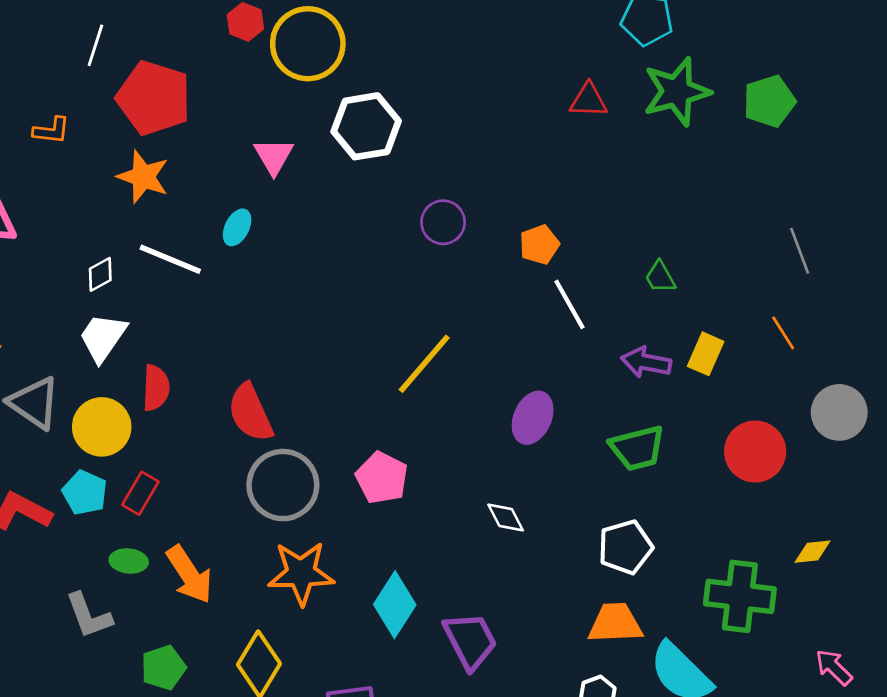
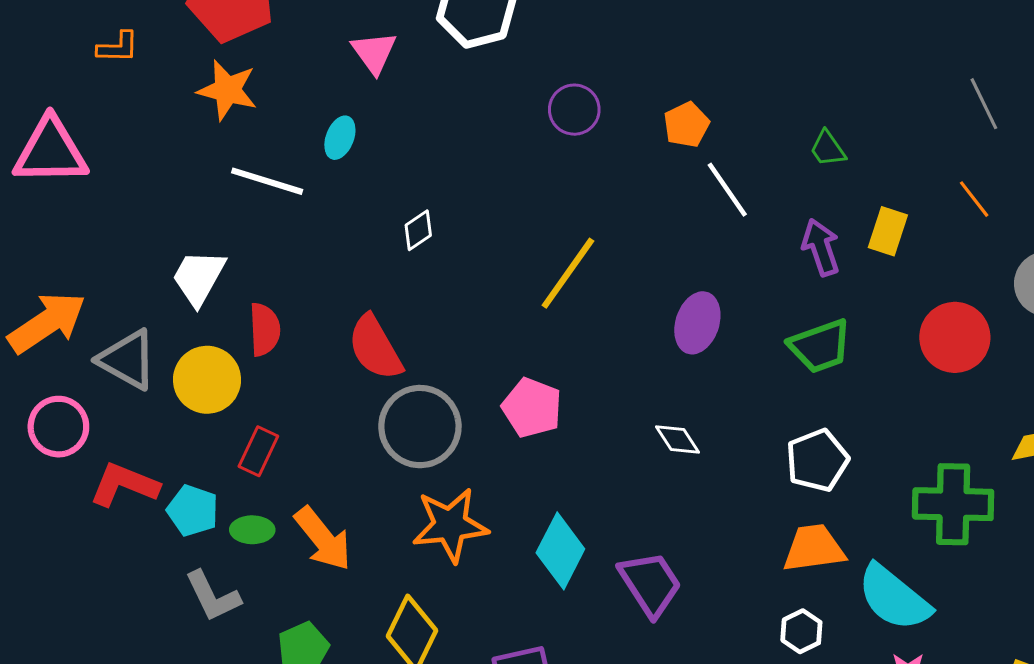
white diamond: (100, 274) -> (418, 230), moved
purple arrow: (646, 362) -> (821, 247), turned 66
cyan pentagon: (85, 493) -> (193, 511), moved

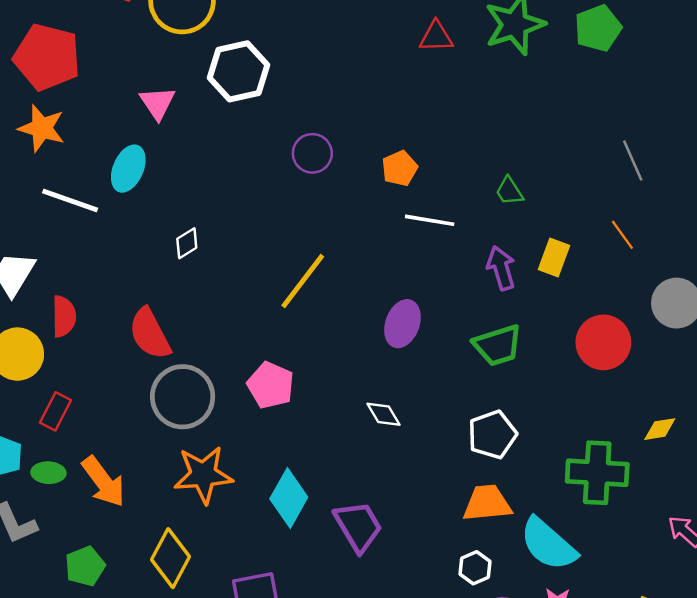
cyan ellipse: (340, 138) -> (128, 169), size x1.4
white line: (727, 190) -> (430, 220), turned -48

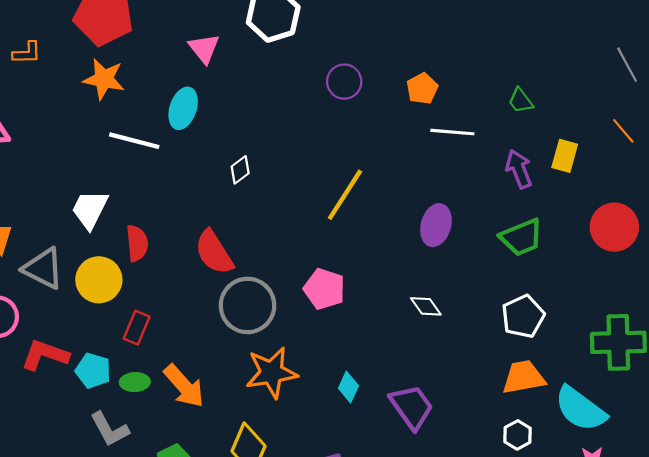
cyan diamond: (289, 498) -> (348, 387), size x0.6

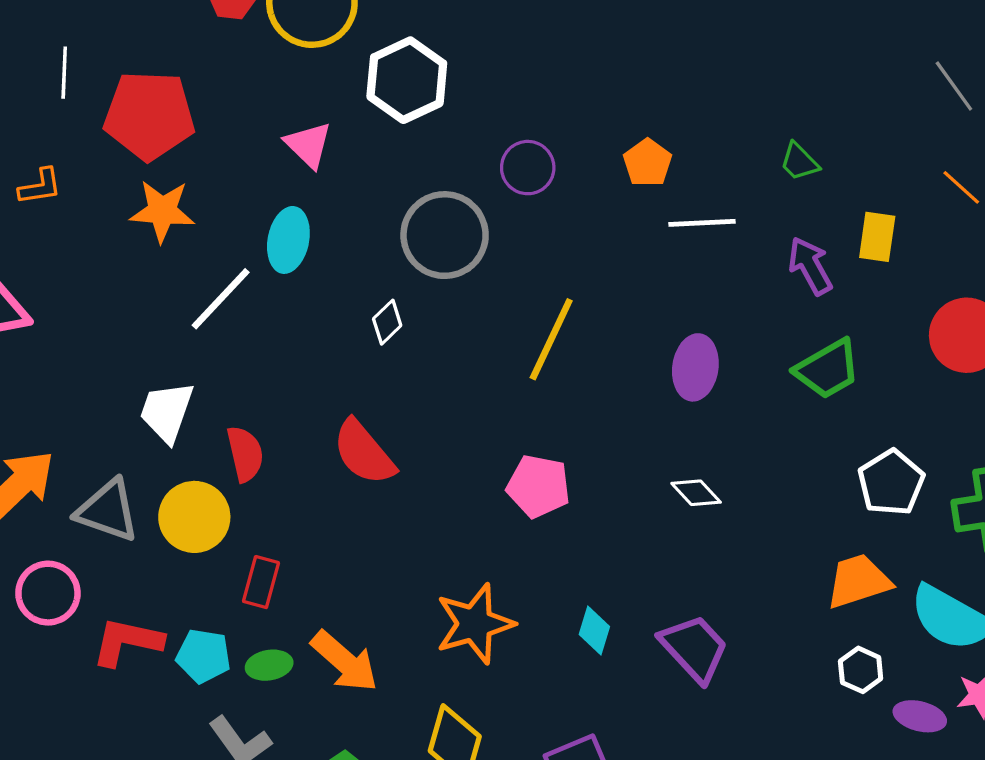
white line: (134, 141) -> (221, 299), turned -54
gray circle: (247, 305) -> (445, 235), moved
white pentagon: (523, 316) -> (891, 483), moved

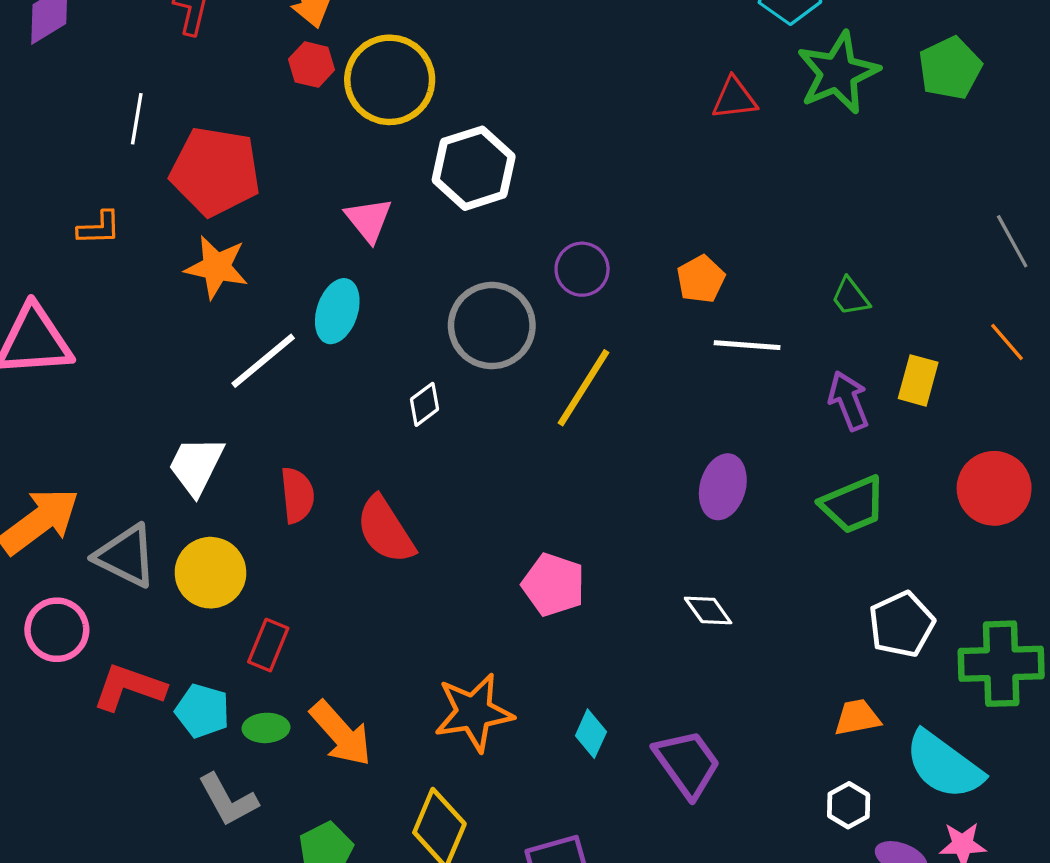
yellow line: (551, 339) -> (584, 388), moved
red semicircle: (245, 454) -> (297, 495), moved
orange trapezoid: (858, 581) -> (857, 717), size x0.7

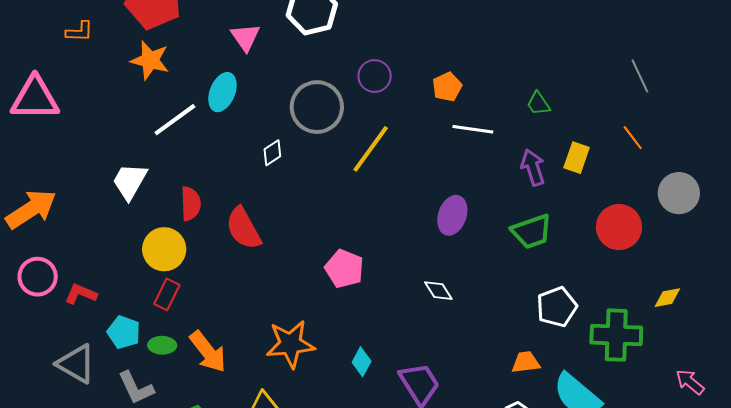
gray triangle: (126, 556) -> (76, 364), moved
yellow circle: (210, 573) -> (164, 249), moved
red L-shape: (129, 687) -> (81, 294), moved, size x0.7

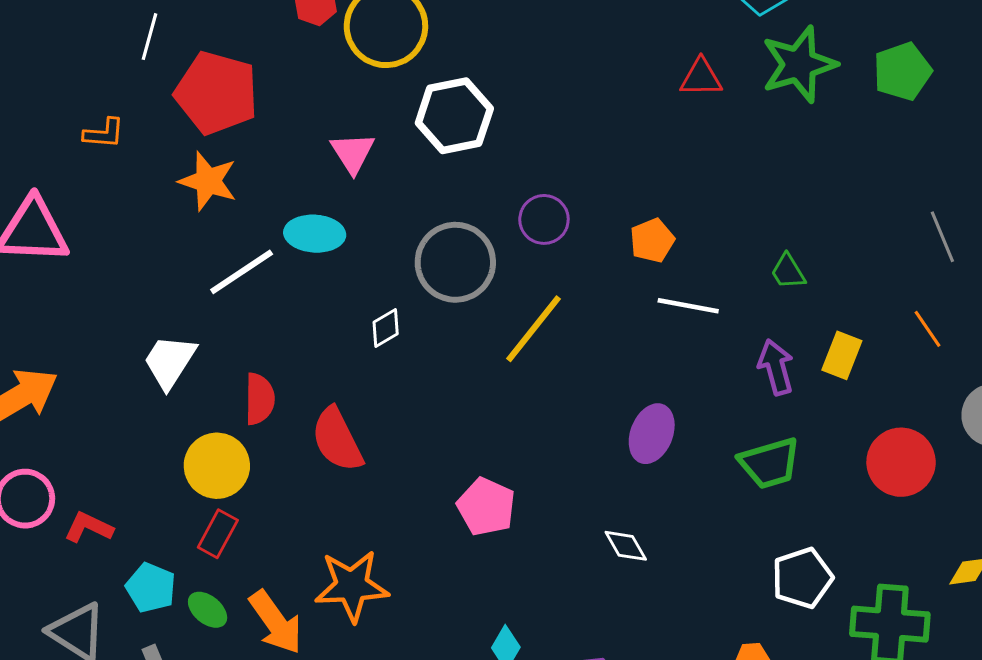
cyan ellipse: (222, 92) -> (315, 234), turned 69
orange star: (290, 344) -> (352, 586), moved
green ellipse: (162, 345) -> (208, 610), turned 36

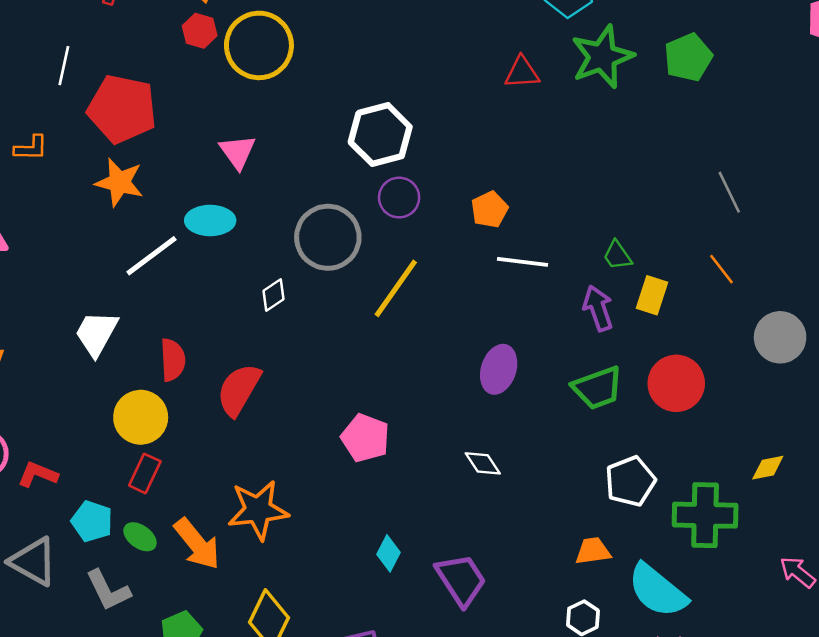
white hexagon: (454, 116) -> (380, 135), moved
green trapezoid: (788, 272) -> (617, 255), moved
red semicircle: (337, 440) -> (239, 390), turned 60
red circle: (901, 462) -> (676, 383), moved

